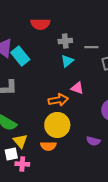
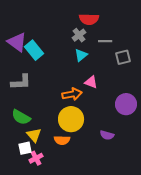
red semicircle: (40, 24) -> (89, 19), moved
gray cross: (65, 41) -> (79, 35), turned -32
pink cross: (22, 164) -> (36, 158), turned -32

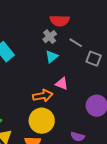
gray line: (105, 41) -> (76, 43), turned 32
gray square: (123, 57) -> (94, 59), turned 35

